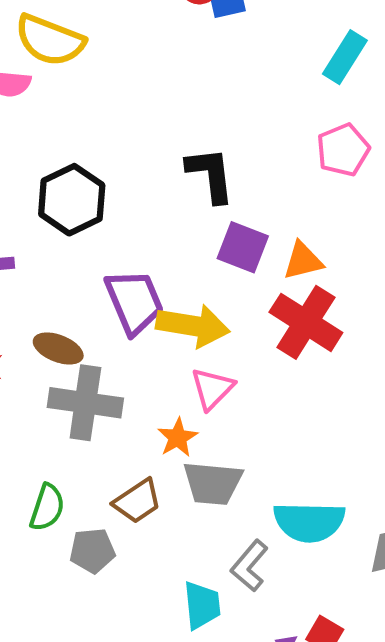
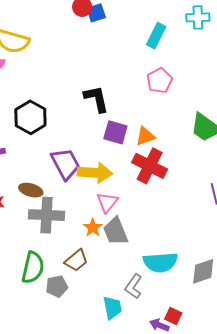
gray trapezoid: (213, 483) -> (116, 231), moved, turned 68
green semicircle: (47, 507) -> (33, 268), size x1.4

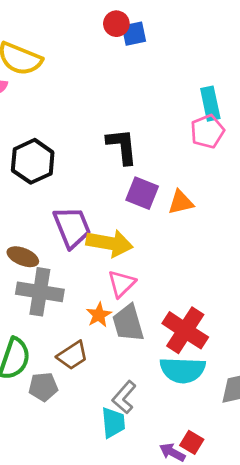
cyan rectangle: (156, 36) -> (210, 104), moved, turned -45
red cross: (150, 166) -> (185, 330), moved
gray L-shape: (134, 286) -> (124, 397), moved

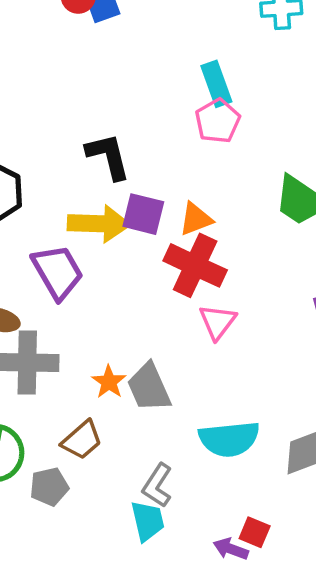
yellow arrow: (110, 243) -> (99, 224), moved
pink triangle: (121, 284) -> (217, 322), moved
red cross: (185, 330) -> (195, 265), moved

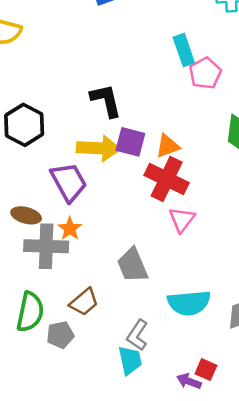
pink pentagon: (218, 121) -> (205, 73), moved
orange star: (109, 382) -> (70, 229), moved

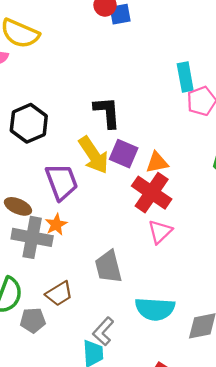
yellow arrow: (99, 148) -> (94, 155), turned 45

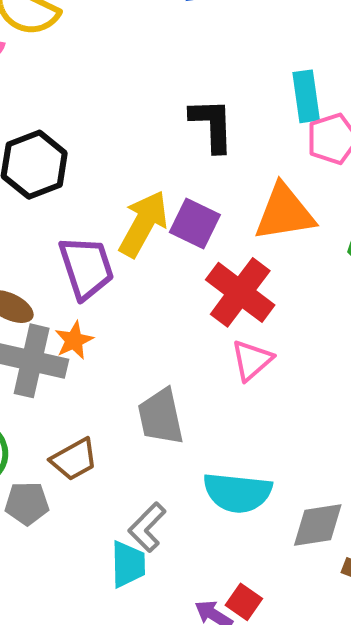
black L-shape: (107, 112) -> (212, 125), moved
yellow arrow: (94, 155) -> (143, 224), turned -120
orange triangle: (157, 163) -> (284, 213), moved, size x1.6

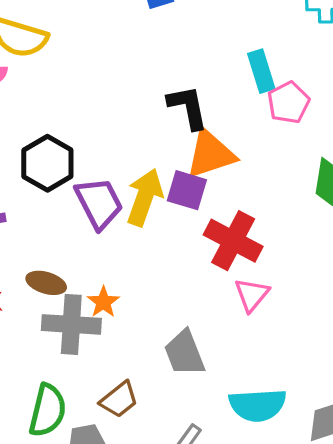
orange triangle: (284, 213) -> (210, 154), moved
purple trapezoid: (86, 267) -> (99, 203), moved

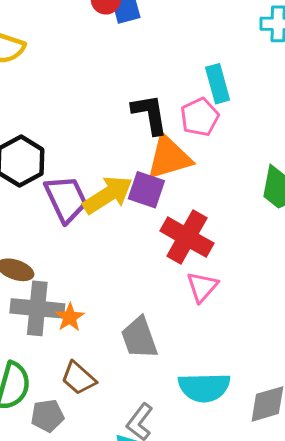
pink pentagon: (288, 103) -> (200, 117), moved
yellow arrow: (145, 197) -> (108, 195), turned 36
orange star: (103, 302) -> (70, 317), moved
brown trapezoid: (119, 400) -> (78, 378), turned 78

